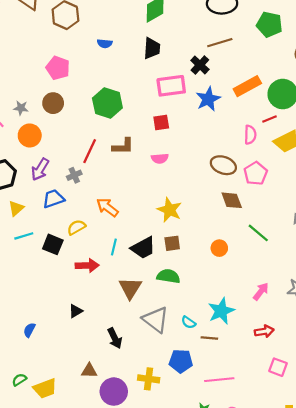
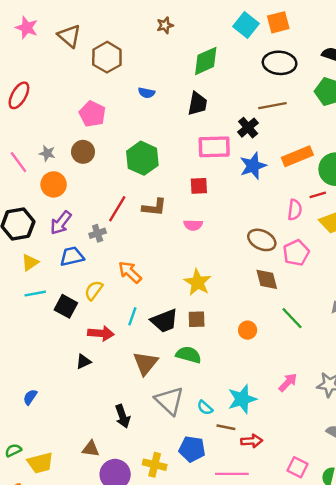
yellow semicircle: (76, 227) -> (94, 290), turned -30
black triangle: (76, 311) -> (83, 362), moved
red arrow: (264, 331) -> (252, 441), moved

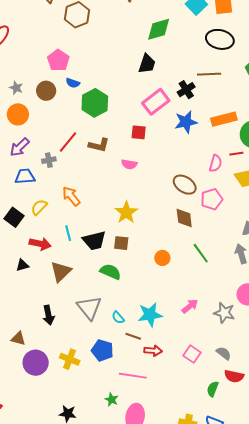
blue semicircle: (147, 93) -> (73, 83), moved
pink rectangle: (214, 147) -> (156, 102), turned -44
cyan line: (132, 316) -> (68, 233), turned -42
brown triangle: (145, 363) -> (61, 272), moved
pink square: (298, 467) -> (192, 354), moved

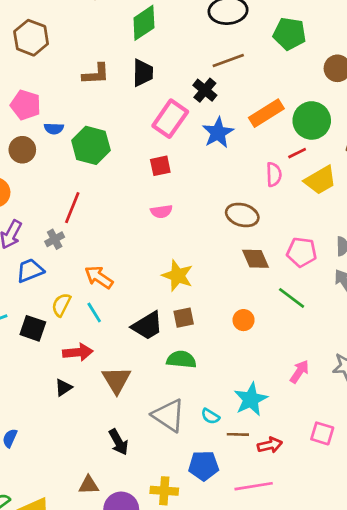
brown L-shape: (99, 145) -> (96, 74), moved
pink pentagon: (212, 199) -> (302, 252), moved, turned -30
cyan line: (68, 233) -> (94, 313), moved

